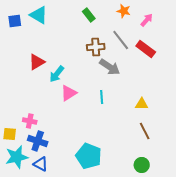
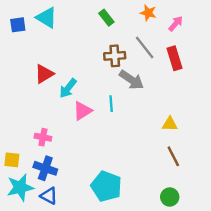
red rectangle: (146, 49) -> (175, 58), turned 36
cyan line: (102, 97) -> (111, 104), moved
pink cross: (30, 121) -> (43, 137), moved

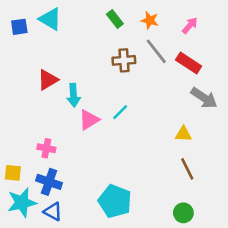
orange star: (148, 13) -> (150, 20), moved
red rectangle: (175, 58) -> (189, 63), turned -40
gray arrow: (131, 80) -> (204, 98), moved
cyan arrow: (68, 88) -> (74, 95), turned -42
cyan line: (111, 104) -> (120, 112), turned 49

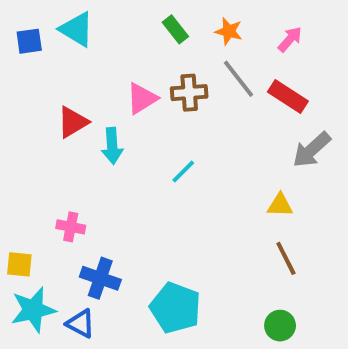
gray arrow: (204, 98) -> (312, 150), turned 104
pink triangle: (89, 120) -> (142, 98), moved
blue cross: (49, 182) -> (100, 278), moved

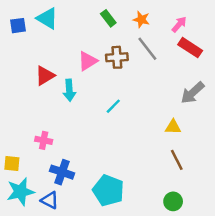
red rectangle: (288, 97) -> (190, 48), moved

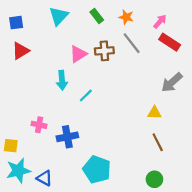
cyan triangle: (47, 18) -> (59, 16), moved, turned 42
red triangle: (45, 76) -> (21, 51), moved
cyan line: (113, 106) -> (86, 95), moved
blue cross: (62, 172) -> (67, 137), moved, turned -30

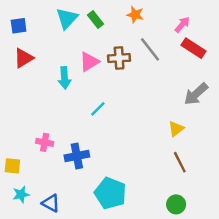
green rectangle: (97, 16) -> (95, 20), moved
orange star: (126, 17) -> (135, 15), moved
cyan arrow: (62, 80) -> (64, 78), moved
yellow triangle: (154, 113) -> (176, 129), turned -40
cyan star: (18, 171) -> (21, 194), size x0.6

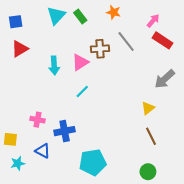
pink triangle: (89, 62) -> (80, 62), moved
cyan pentagon: (110, 193) -> (93, 162), turned -30
blue triangle: (51, 203) -> (43, 151), moved

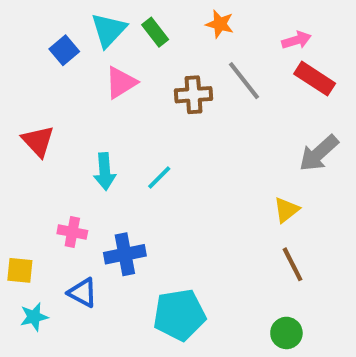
pink arrow: (153, 21) -> (297, 40), turned 32
blue square: (16, 22) -> (64, 50), moved, turned -32
red triangle: (20, 49) -> (38, 141), moved, turned -42
pink triangle: (80, 62) -> (121, 83), moved
cyan arrow: (54, 65) -> (105, 171), moved

